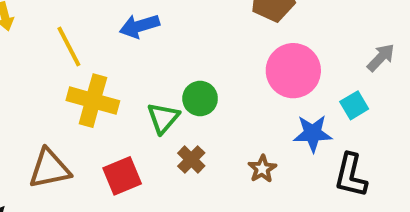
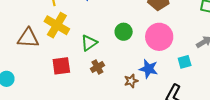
green circle: (200, 99) -> (124, 32), moved
blue star: (313, 133) -> (149, 69), moved
brown triangle: (49, 169) -> (28, 38), moved

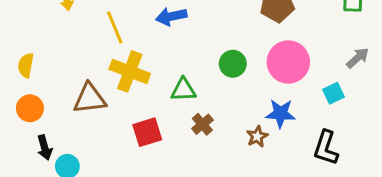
green triangle: (89, 43) -> (183, 90), turned 42

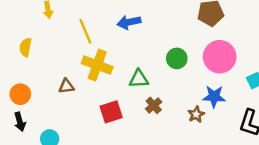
yellow semicircle: (26, 65) -> (25, 47), moved
brown triangle: (90, 99) -> (66, 86), size x0.6
black arrow: (45, 148) -> (20, 122), moved

